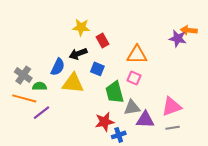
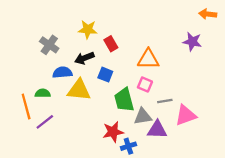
orange arrow: (189, 30) -> (208, 14), moved
blue semicircle: (58, 67) -> (62, 72), turned -120
gray cross: (23, 75) -> (49, 45), moved
orange line: (24, 98) -> (26, 107), turned 60
gray line: (173, 128) -> (165, 101), moved

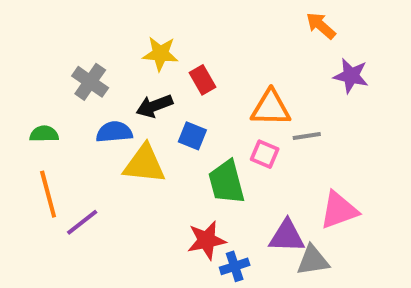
orange arrow: (208, 14) -> (321, 26), moved, turned 35
green semicircle: (43, 93) -> (44, 134), moved
gray line: (165, 101) -> (307, 136), moved
gray triangle: (143, 116) -> (313, 260), moved

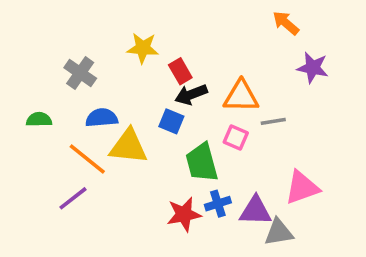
black arrow: (154, 106) -> (191, 95), moved
orange line: (48, 194) -> (87, 159), moved, turned -36
blue cross: (235, 266) -> (218, 204), moved

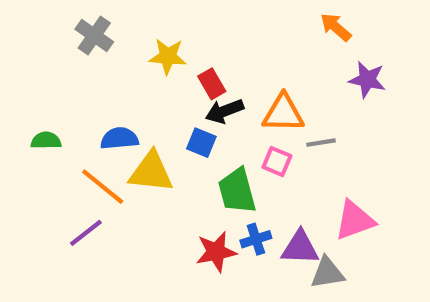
gray cross: (80, 73) -> (94, 36), moved

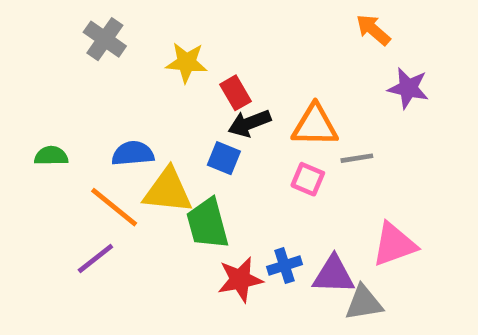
green trapezoid: (237, 191) -> (207, 224), moved

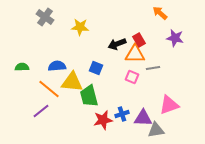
red rectangle: (235, 93) -> (139, 40), moved
black arrow: (250, 123) -> (117, 44), moved

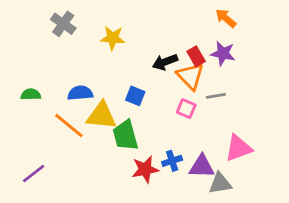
purple star: (175, 38) -> (223, 53), moved
orange triangle: (135, 54) -> (190, 76), turned 45
purple line: (41, 111) -> (34, 174), moved

